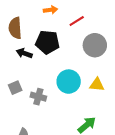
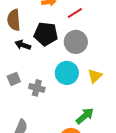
gray circle: (95, 45) -> (76, 42), moved
yellow triangle: (97, 85) -> (95, 76), turned -49

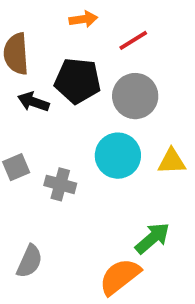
yellow triangle: (95, 76) -> (172, 161), turned 42

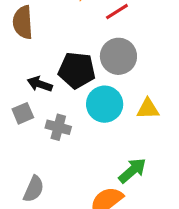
black pentagon: (78, 81) -> (77, 70), moved
black arrow: (33, 102) -> (40, 84), moved

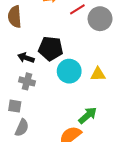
gray circle: (118, 56) -> (100, 19), moved
gray square: (23, 113) -> (15, 106), moved, turned 32
gray cross: (58, 127) -> (27, 81), moved

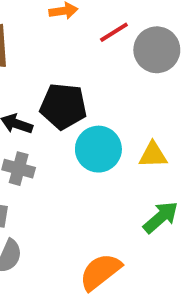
green arrow: (88, 115) -> (161, 217), moved

